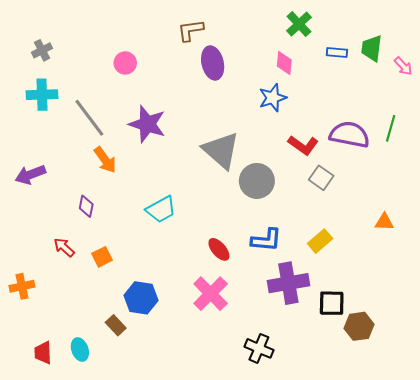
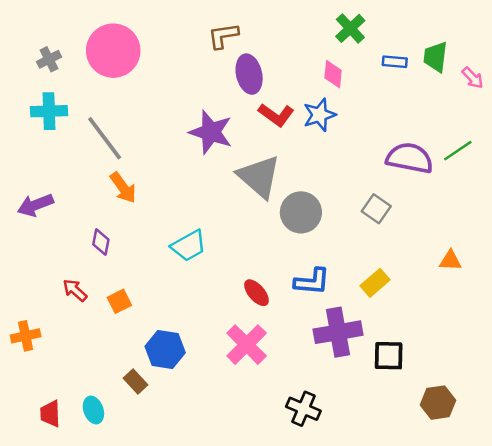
pink circle: (125, 63) -> (113, 51), moved, size x2.0
purple star: (147, 124) -> (211, 132), moved
green line: (391, 128) -> (458, 151), turned 40
red L-shape: (303, 145) -> (276, 115), moved
brown hexagon: (359, 326) -> (438, 403), moved

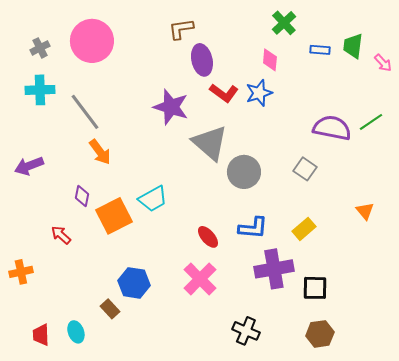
orange triangle: (450, 261) -> (365, 211), turned 48
orange square: (119, 301) -> (114, 216), moved, size x1.8
brown hexagon: (438, 403) -> (320, 334), moved

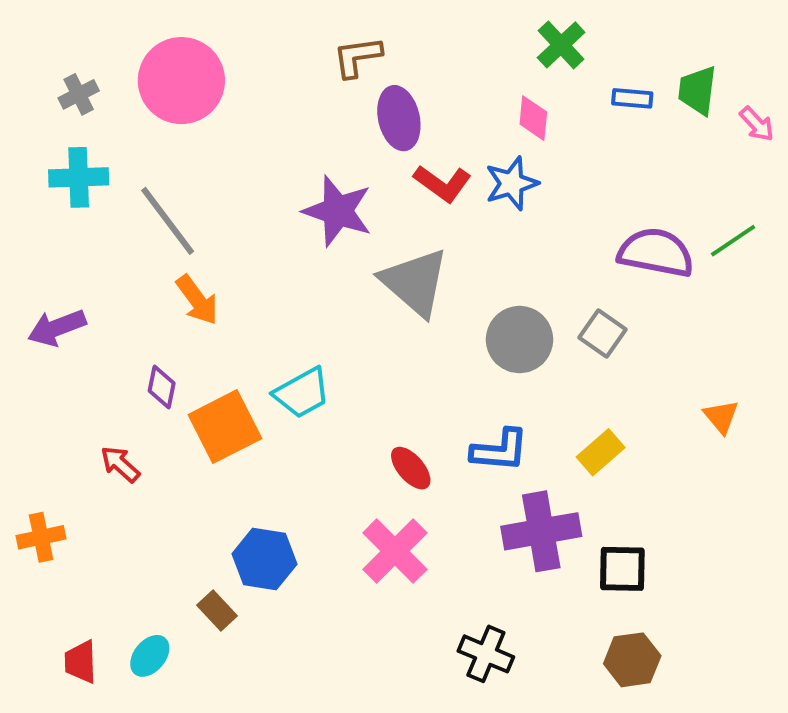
gray circle: (244, 172) -> (520, 340), moved
cyan ellipse: (76, 332) -> (150, 656), turned 60

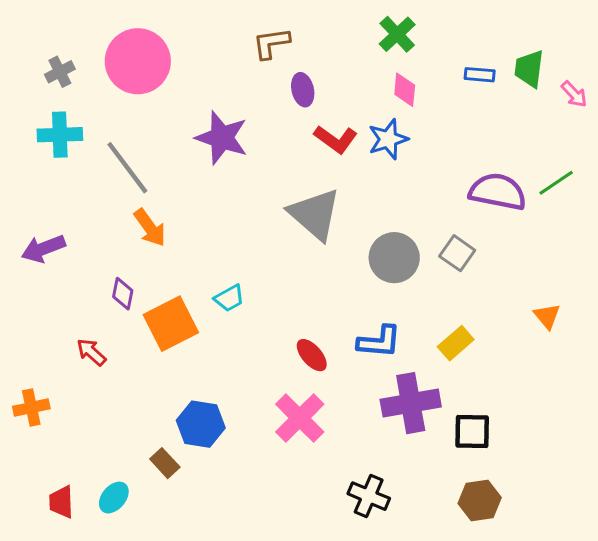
green cross: (561, 45) -> (397, 34), moved
purple ellipse: (399, 118) -> (303, 90), size x0.7
purple star: (338, 211) -> (222, 138), moved
cyan trapezoid: (302, 393) -> (229, 298), size x0.7

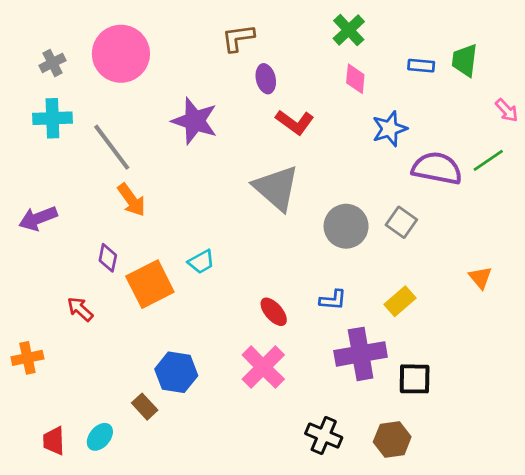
pink arrow: (574, 94) -> (507, 110), moved
blue star: (388, 139) -> (390, 129), moved
blue L-shape: (379, 342) -> (333, 300), size x0.7
brown hexagon: (480, 501) -> (392, 439), moved

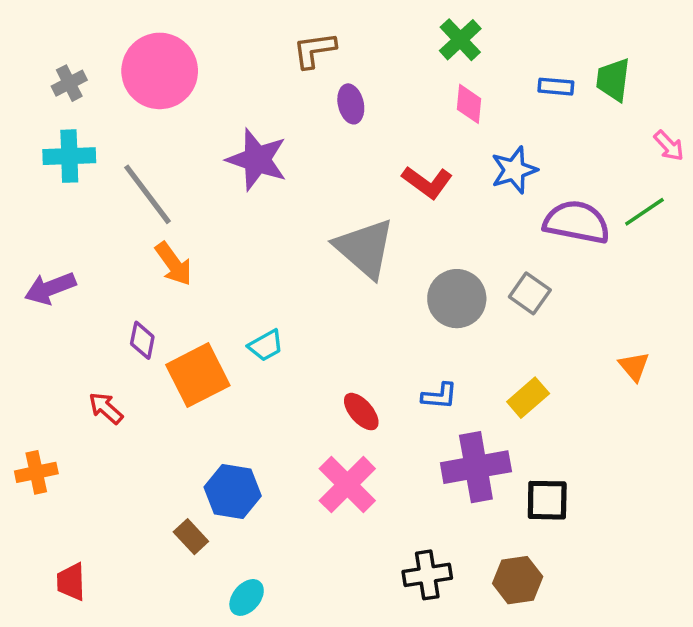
red L-shape: (295, 122) -> (427, 182), moved
black cross: (324, 436) -> (427, 575), turned -32
cyan ellipse: (100, 437) -> (247, 597), moved

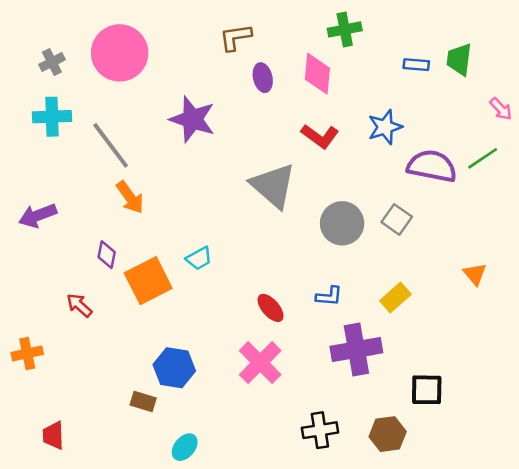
green cross: (460, 40) -> (345, 29), turned 32
pink diamond: (469, 104) -> (317, 74), moved, size x1.4
black square: (547, 500) -> (427, 390), moved
brown rectangle: (191, 537) -> (143, 402), turned -30

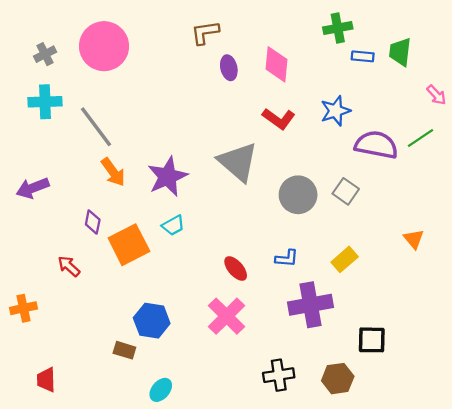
green cross: (345, 29) -> (338, 28), moved
purple star: (192, 119) -> (168, 177), moved, turned 30

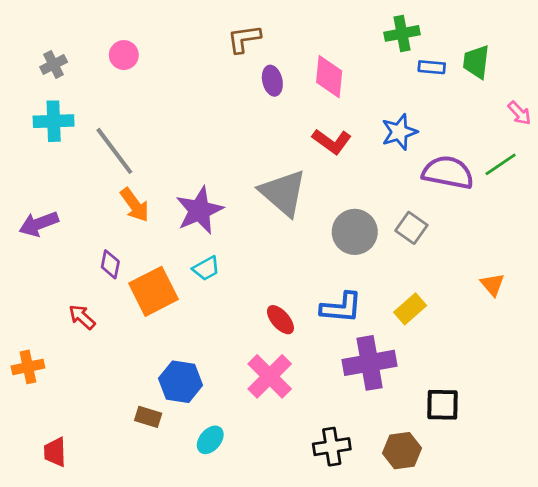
pink circle: (104, 46) -> (124, 55), size x0.5
blue L-shape: (287, 258) -> (341, 308), size x1.5
cyan ellipse: (161, 390) -> (210, 440), moved

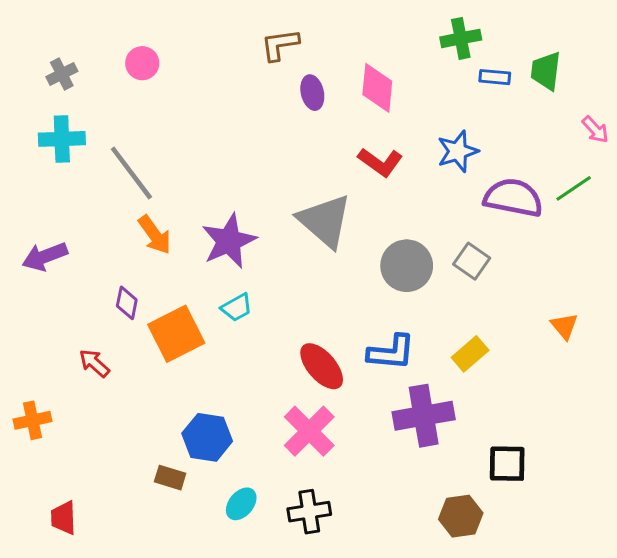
red ellipse: (280, 320) -> (322, 366), size x1.4
black cross: (332, 447) -> (309, 512), moved

